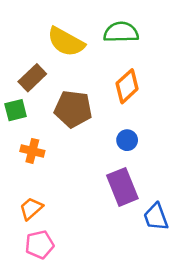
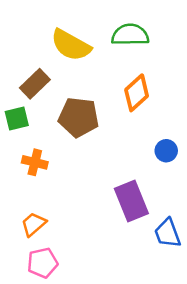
blue circle: (127, 140) -> (166, 151), moved

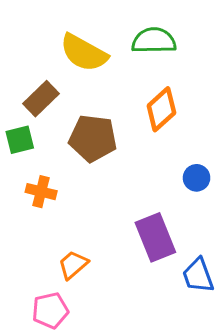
orange trapezoid: (33, 224) -> (73, 265), moved

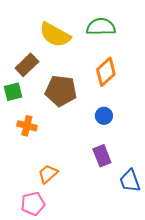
blue circle: (197, 178) -> (104, 116), moved
purple rectangle: (155, 237) -> (102, 156), size x0.7

